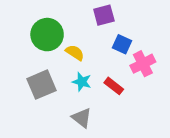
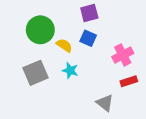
blue square: (122, 44) -> (88, 38), moved
red rectangle: (114, 86) -> (129, 81), moved, turned -56
gray triangle: (82, 118) -> (105, 103), moved

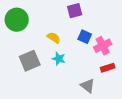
green circle: (40, 30) -> (17, 20), moved
blue square: (88, 38) -> (85, 37), moved

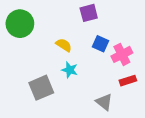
gray square: (30, 61) -> (41, 88), moved

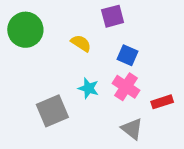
yellow semicircle: (64, 45) -> (81, 43), moved
pink cross: (122, 54) -> (126, 87), moved, turned -30

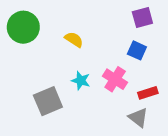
purple square: (113, 16) -> (142, 18), moved
blue square: (128, 55) -> (137, 50), moved
gray triangle: (132, 129) -> (138, 118), moved

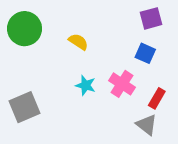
red rectangle: (148, 93) -> (157, 98), turned -42
gray square: (48, 101) -> (25, 107), moved

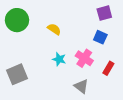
gray triangle: (147, 125) -> (81, 86), moved

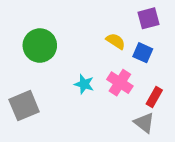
green circle: (17, 20) -> (40, 46), moved
yellow semicircle: (54, 29) -> (116, 41), moved
gray triangle: (81, 86) -> (144, 123), moved

